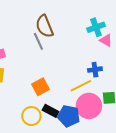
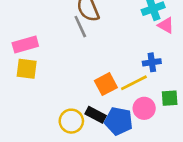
orange square: (40, 87) -> (106, 84), moved
pink circle: (89, 106) -> (144, 108), size x0.7

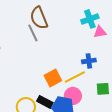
pink triangle: (166, 25) -> (100, 32), turned -40
pink circle: (144, 108) -> (73, 96), moved

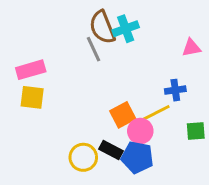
cyan cross: (90, 19) -> (126, 29), moved
pink circle: (73, 96) -> (140, 131), moved

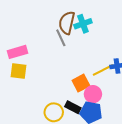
brown semicircle: (102, 27) -> (67, 23), turned 35
yellow line: (155, 113) -> (103, 70), moved

